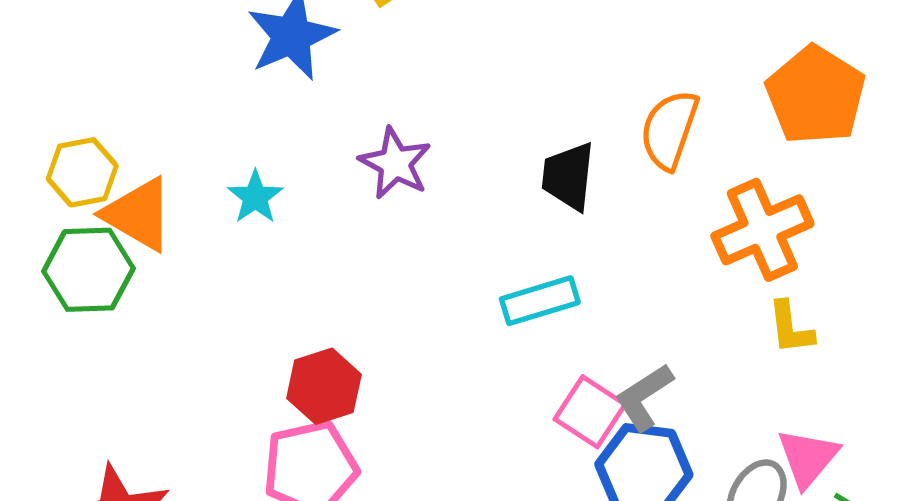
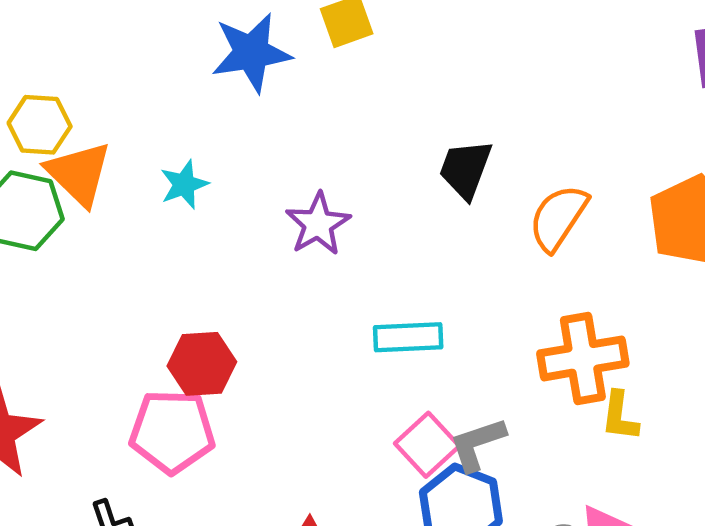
purple star: (395, 163) -> (318, 224), moved
black trapezoid: (568, 176) -> (466, 169), moved
orange cross: (762, 230) -> (583, 358), moved

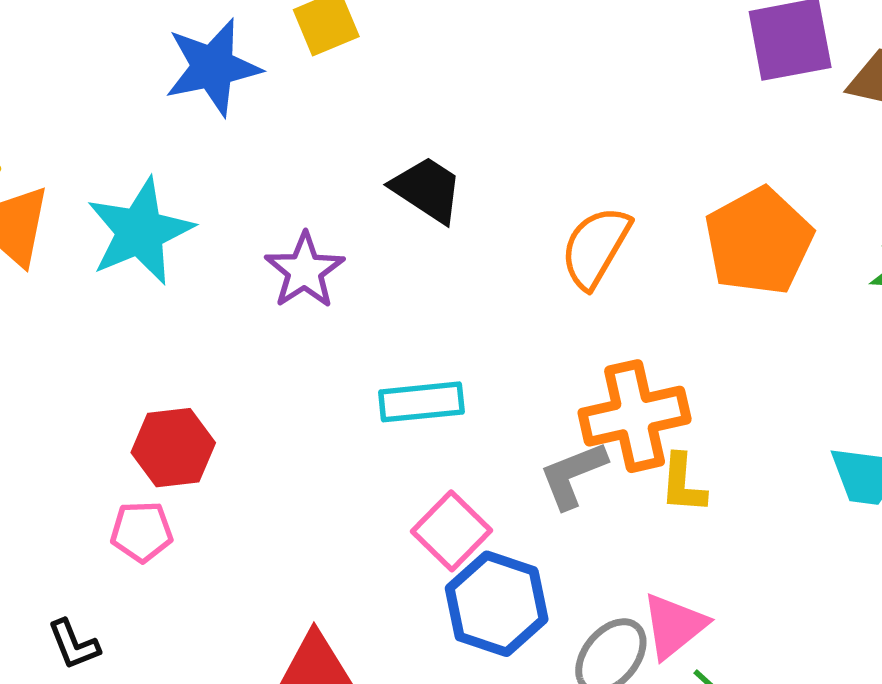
black trapezoid: (466, 169) -> (427, 189), moved, turned 106
cyan star: (184, 184) -> (140, 231), size x1.8
pink pentagon: (172, 432) -> (142, 532), size x0.6
gray L-shape: (477, 444) -> (573, 475), moved

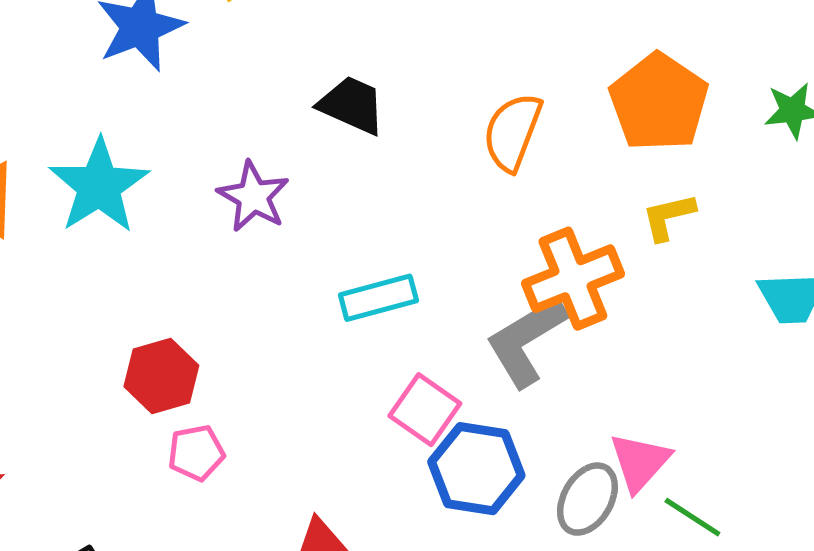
gray L-shape: (573, 475) -> (526, 341), size x1.4
yellow L-shape: (683, 484) -> (668, 217), moved, turned 82
pink pentagon: (142, 532) -> (196, 453), moved

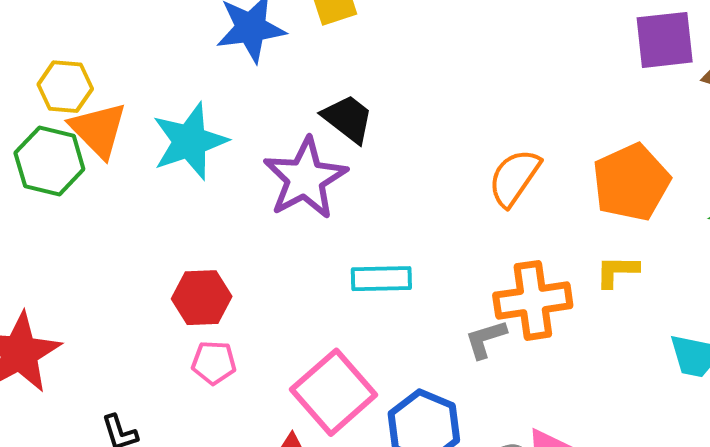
black trapezoid: (352, 105) -> (348, 119), moved
purple star: (253, 197) -> (305, 178), size x1.5
gray L-shape: (526, 341) -> (486, 339), size x0.6
pink square: (425, 410) -> (334, 392), moved, size x1.5

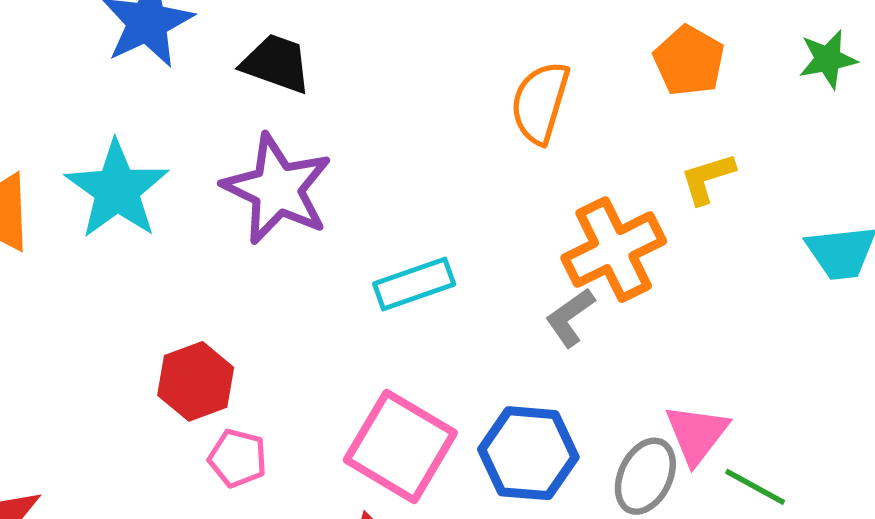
black trapezoid: (348, 119) -> (276, 63), moved
orange pentagon: (631, 182) -> (689, 61), size x0.7
pink pentagon: (214, 363) -> (238, 458), turned 30

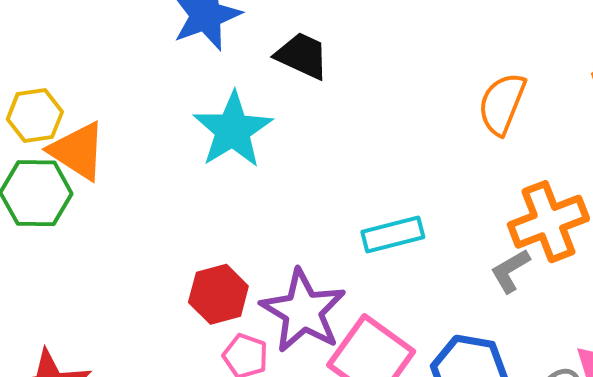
purple star: (277, 189) -> (303, 311), moved
cyan star: (117, 190) -> (233, 130), moved

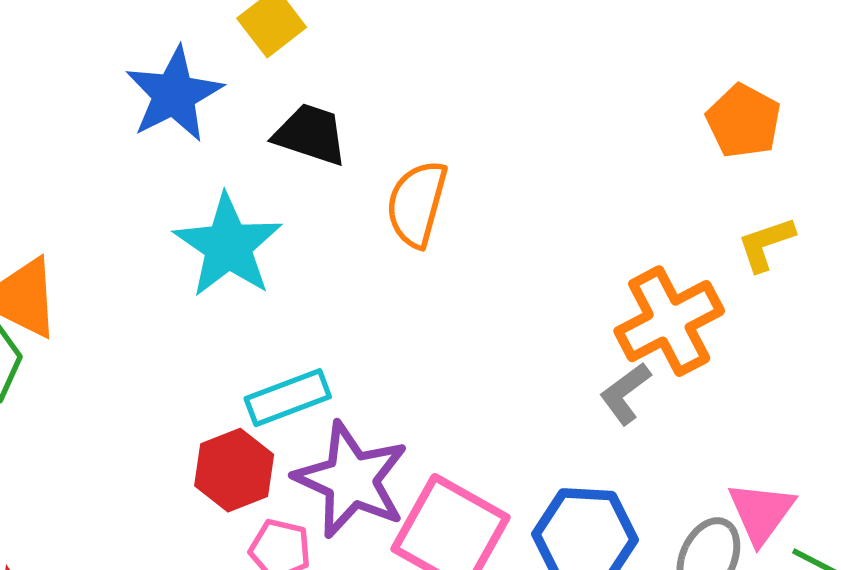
orange semicircle: (502, 104) -> (417, 204), moved
cyan rectangle: (393, 234) -> (288, 398), moved

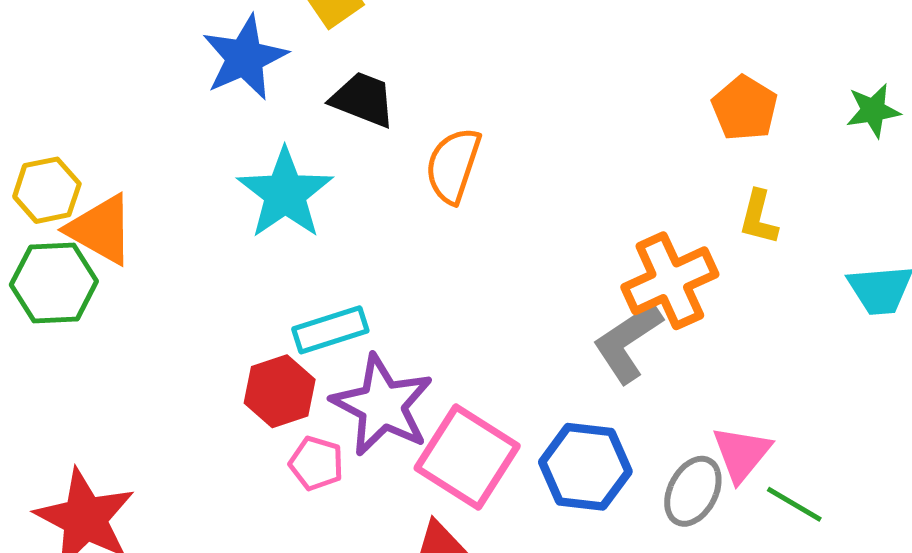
yellow L-shape: (766, 244) -> (759, 217), turned -60
gray L-shape: (625, 393) -> (628, 342), size x1.5

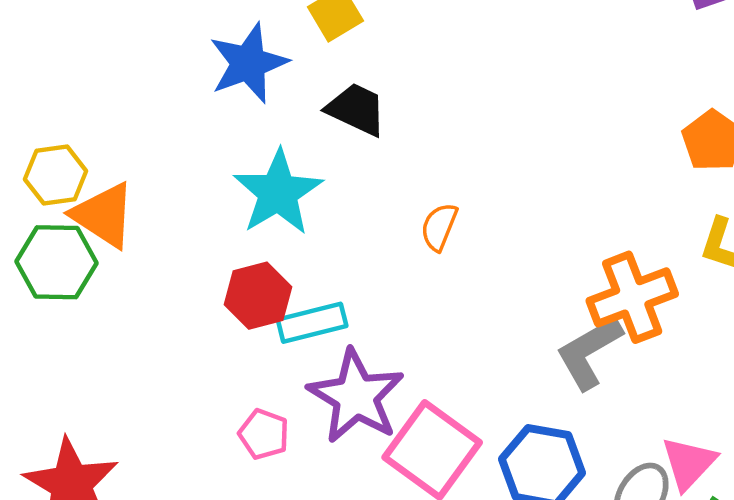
orange semicircle: (453, 165) -> (439, 227), moved, size x0.7
red hexagon: (280, 391) -> (258, 296), moved
pink pentagon: (316, 463) -> (264, 434), moved

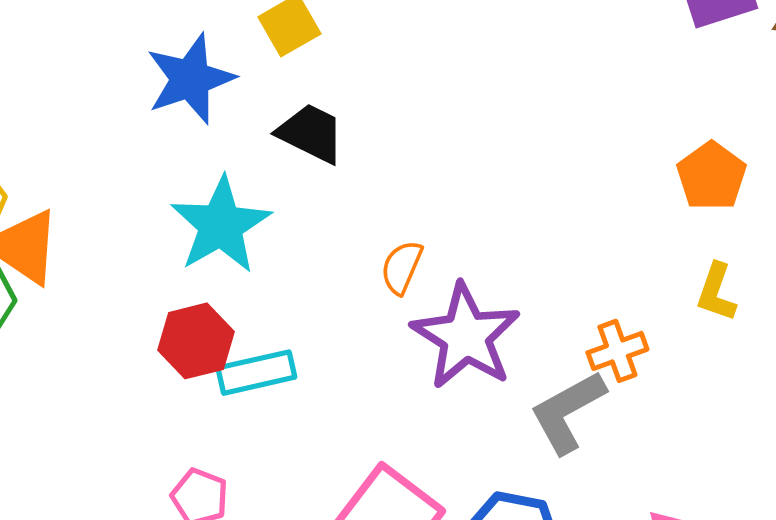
orange cross: (632, 297) -> (617, 351), size x0.6
purple star: (356, 396) -> (466, 336), moved

